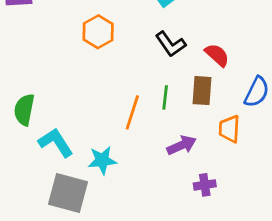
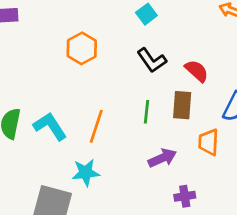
orange line: (132, 112) -> (96, 126), moved
cyan L-shape: (56, 143) -> (50, 126), moved

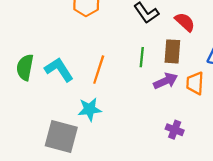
purple arrow: (162, 158) -> (166, 81), moved
purple cross: (185, 196) -> (175, 130), turned 30

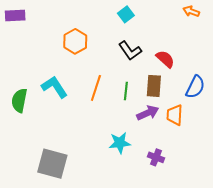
cyan L-shape: (59, 70) -> (54, 87), moved
orange line: (99, 70) -> (96, 88), moved
cyan star: (90, 109) -> (120, 143), moved

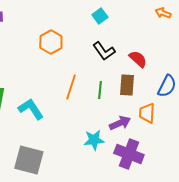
cyan L-shape: (54, 87) -> (31, 109), moved
purple arrow: (148, 113) -> (120, 123), moved
purple cross: (156, 157) -> (129, 154), size x1.8

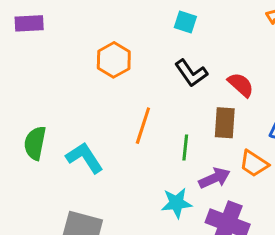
cyan square: (100, 16) -> (185, 22), turned -35
green line: (100, 90) -> (185, 147), moved
orange trapezoid: (147, 113) -> (254, 164), turned -60

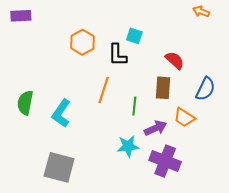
cyan square: (185, 22) -> (134, 36), moved
black L-shape: (191, 73) -> (117, 55), moved, turned 35
cyan L-shape: (85, 158) -> (61, 113), turned -112

